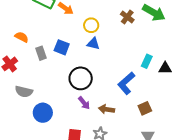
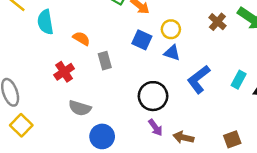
blue square: (62, 47) -> (142, 40), moved
blue L-shape: (126, 83) -> (199, 79), moved

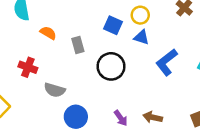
orange semicircle: (81, 39) -> (48, 33), moved
red cross: (64, 72) -> (28, 67), moved, turned -36
black circle: (153, 96) -> (111, 66), moved
purple arrow: (155, 127) -> (121, 118), moved

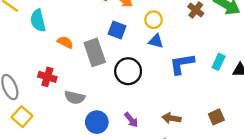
blue square: (113, 25) -> (117, 30), moved
gray rectangle: (78, 45) -> (95, 52), size x1.6
blue L-shape: (167, 62) -> (182, 64), turned 32
purple arrow: (121, 118) -> (131, 120), moved

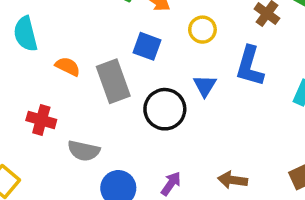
blue triangle: (156, 41) -> (205, 86), moved, turned 49
blue L-shape: (182, 64) -> (250, 66), moved, turned -64
purple arrow: (131, 120) -> (171, 184), turned -105

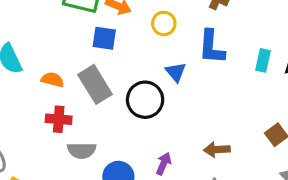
blue square: (147, 46) -> (104, 38), moved
red cross: (41, 120) -> (59, 119), moved

